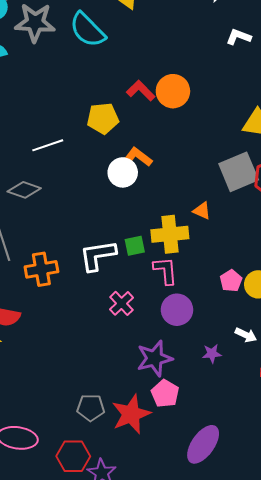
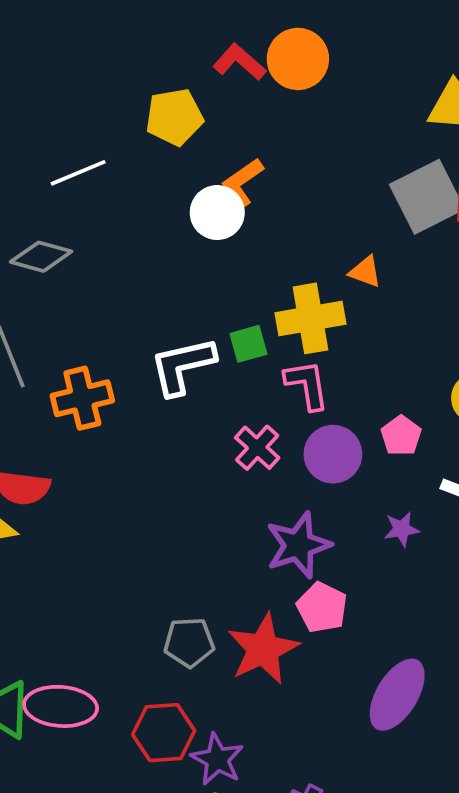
orange L-shape: (138, 157) -> (242, 183), turned -68
pink pentagon: (231, 281) -> (401, 436), moved
pink cross: (121, 303) -> (257, 448), moved

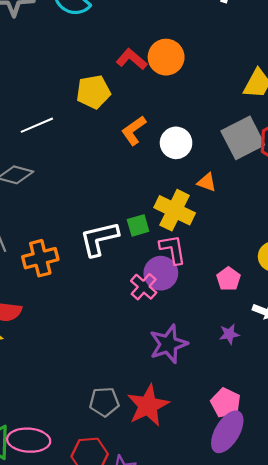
white circle: (217, 213) -> (176, 143), moved
yellow cross: (311, 318) -> (175, 210), turned 36
purple circle: (333, 454) -> (161, 273), moved
pink pentagon: (322, 607) -> (226, 403), moved

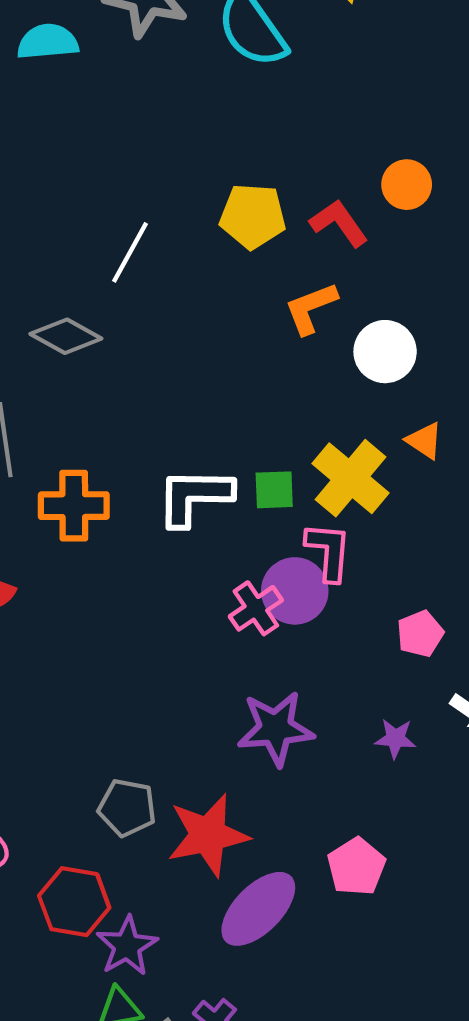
orange circle: (166, 57) -> (407, 185), size x0.7
red L-shape: (132, 59) -> (339, 223), moved
white line: (37, 125) -> (130, 252), turned -52
purple ellipse: (227, 432) -> (258, 909), moved

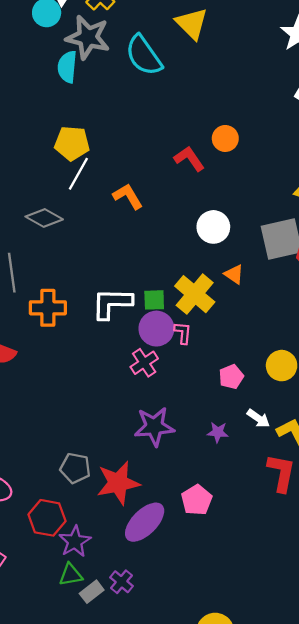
cyan semicircle: (48, 42) -> (67, 67), moved, turned -80
yellow pentagon: (253, 216) -> (72, 143), moved
orange L-shape: (311, 308) -> (128, 196), moved, turned 80
pink L-shape: (329, 551) -> (183, 333), size x0.7
purple circle: (295, 591) -> (156, 329), moved

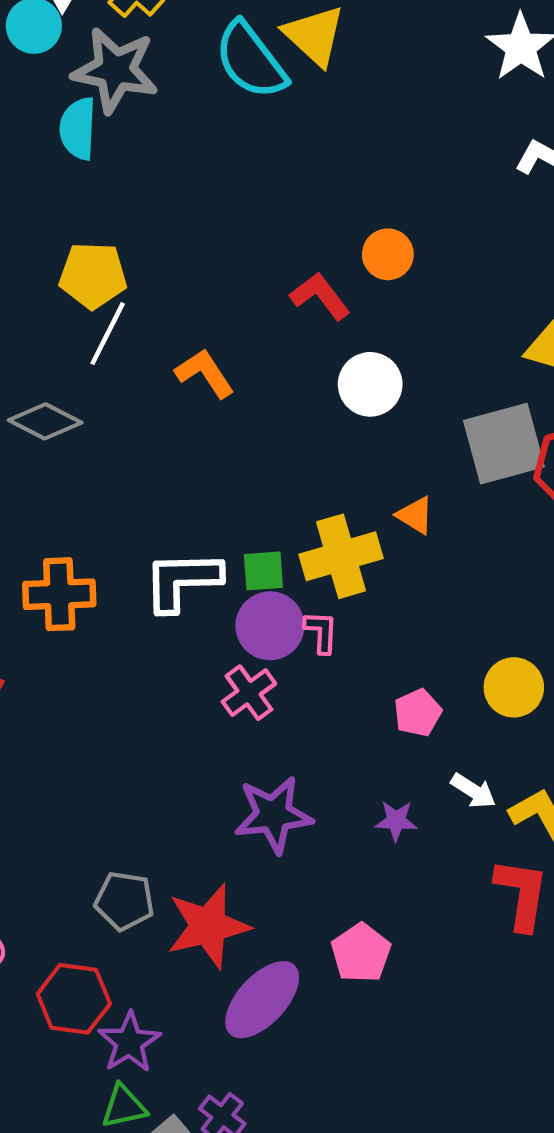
cyan semicircle: (144, 55) -> (251, 60), moved
white circle: (213, 227) -> (370, 384), moved
yellow cross: (195, 294) -> (341, 556), turned 36

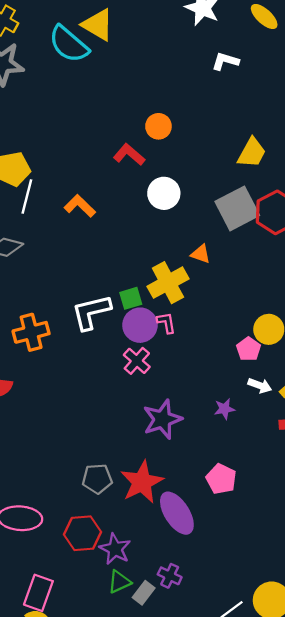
pink pentagon: (418, 713) -> (249, 349), moved
purple ellipse: (262, 1000) -> (177, 513), turned -63

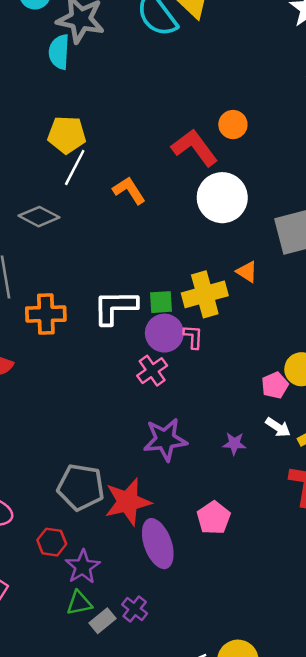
red L-shape: (129, 155) -> (195, 148), size x1.4
white circle: (164, 193) -> (222, 198), size x1.4
gray pentagon: (97, 479) -> (81, 487), size x1.4
red hexagon: (83, 533) -> (52, 542), size x0.7

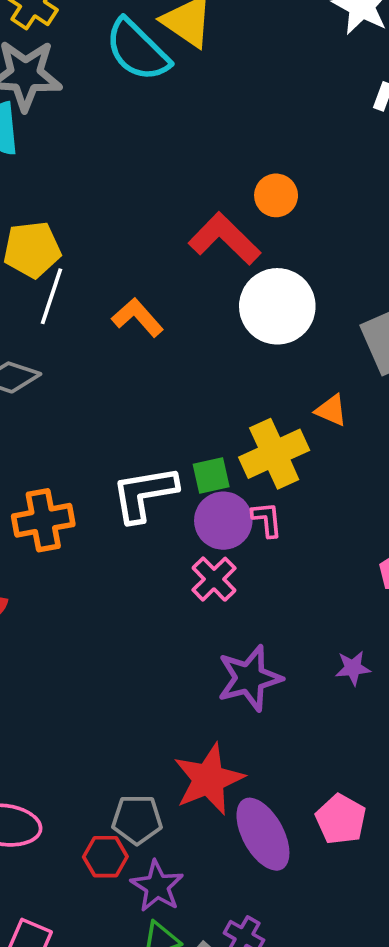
gray pentagon: (81, 487) -> (137, 819), moved, size x0.7
pink pentagon: (214, 518) -> (341, 819), moved

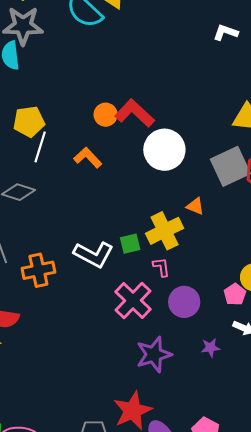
orange circle: (276, 195) -> (106, 115), moved
white L-shape: (144, 494) -> (94, 254), turned -141
purple circle: (223, 521) -> (184, 302), moved
pink cross: (214, 579) -> (133, 300), size x1.5

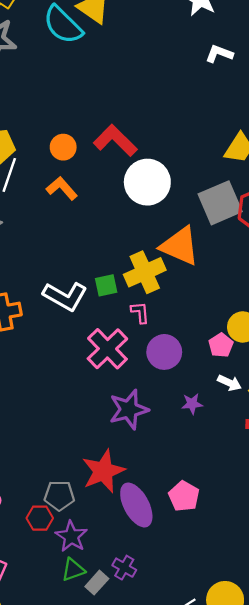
orange circle: (106, 115) -> (63, 147), moved
orange triangle: (195, 206) -> (180, 246), size x2.0

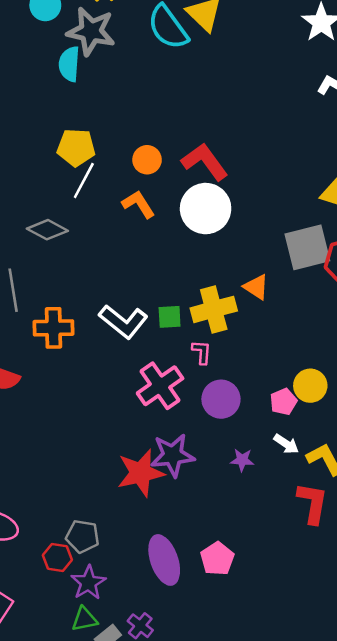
white circle: (147, 182) -> (206, 209), moved
orange triangle: (180, 246) -> (256, 287), size x0.6
red star: (103, 471) -> (141, 473), moved

